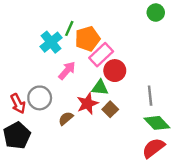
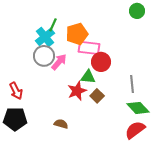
green line: (69, 28) -> (53, 25), moved
pink rectangle: (101, 55) -> (89, 48), turned 50
gray circle: (40, 98) -> (44, 56), moved
brown semicircle: (66, 118) -> (61, 124), moved, turned 56
black pentagon: (17, 135) -> (15, 119), turned 30

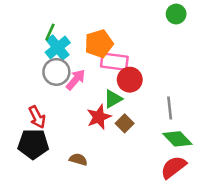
green line: (53, 25) -> (50, 32), moved
green triangle: (88, 77) -> (113, 99), turned -35
red arrow: (16, 91) -> (37, 117), moved
black pentagon: (15, 119) -> (33, 144), moved

